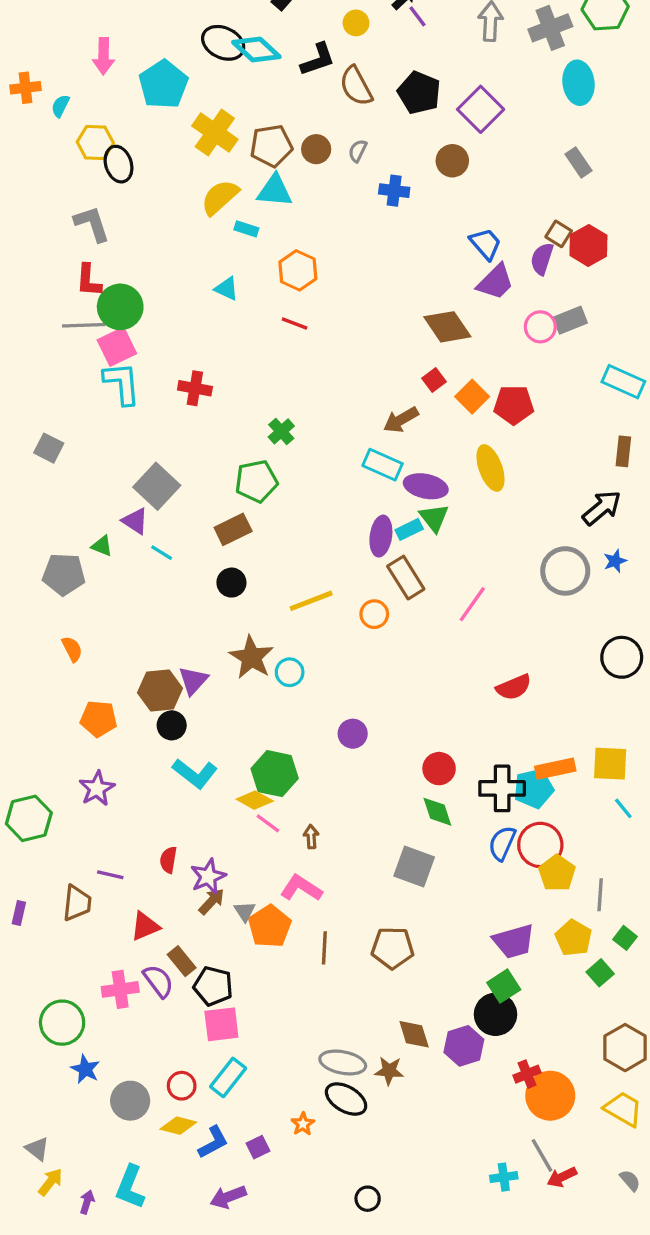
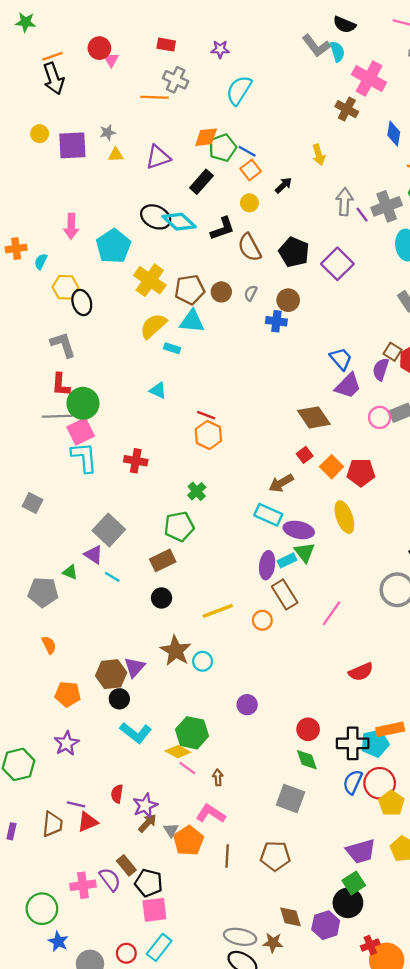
purple line: (417, 16) -> (362, 215), moved
brown circle: (452, 161) -> (288, 300), moved
orange hexagon: (298, 270) -> (208, 435), moved
red triangle: (145, 926) -> (88, 822), moved

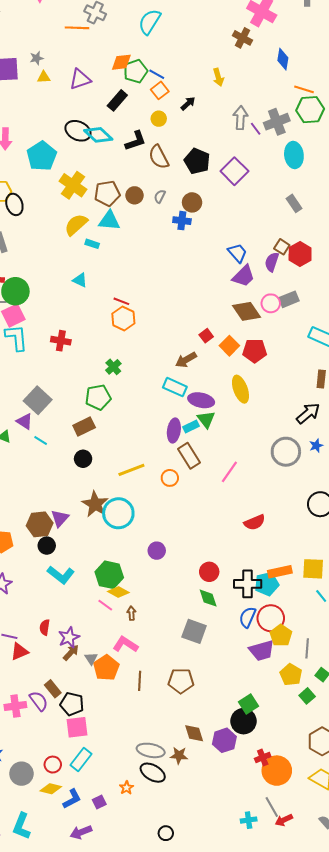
brown diamond: (314, 417) -> (247, 311), moved
cyan circle: (203, 661) -> (118, 513), size x1.8
yellow diamond: (178, 752) -> (118, 592), moved
purple trapezoid: (361, 851) -> (262, 651), moved

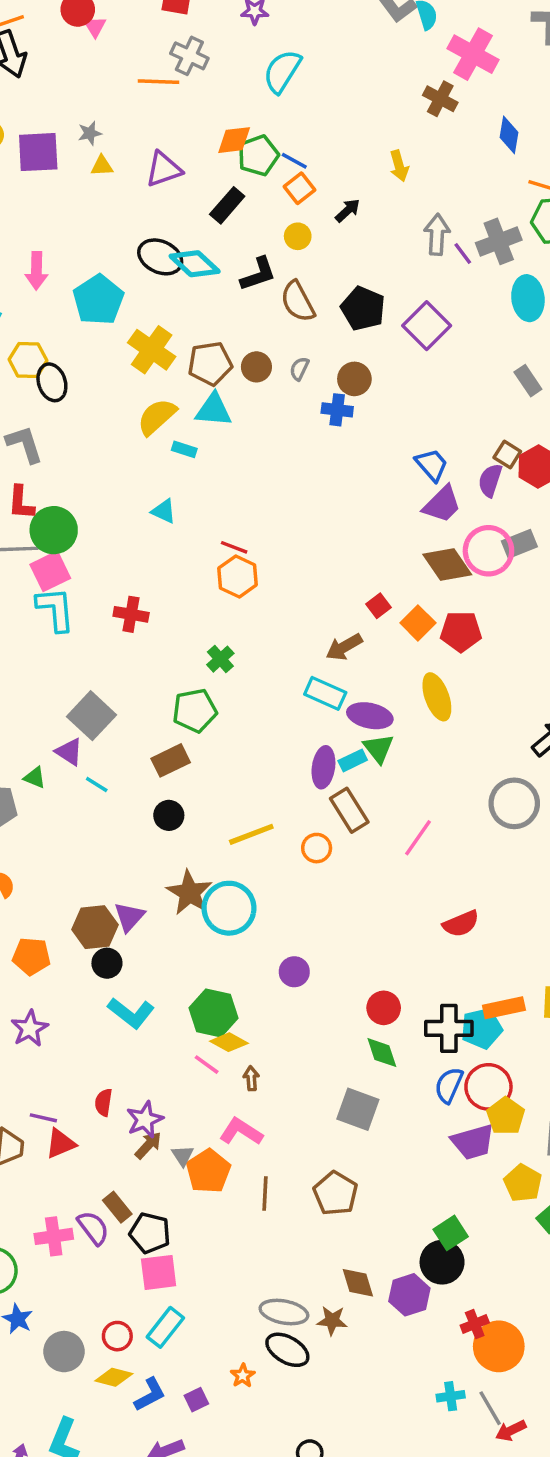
pink circle: (271, 303) -> (488, 551), size x1.5
brown pentagon: (181, 681) -> (336, 1193), turned 30
cyan cross: (249, 820) -> (451, 1396), moved

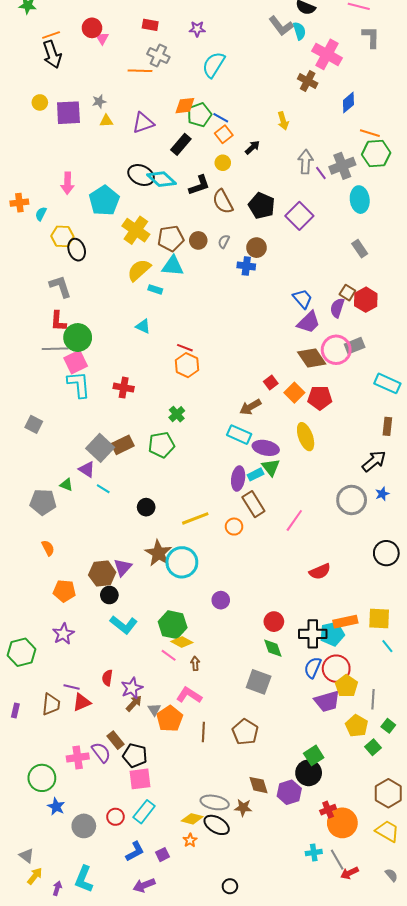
blue diamond: (509, 135) -> (348, 102), turned 40
brown rectangle: (171, 760) -> (123, 445), moved
yellow diamond: (114, 1377) -> (192, 819), moved

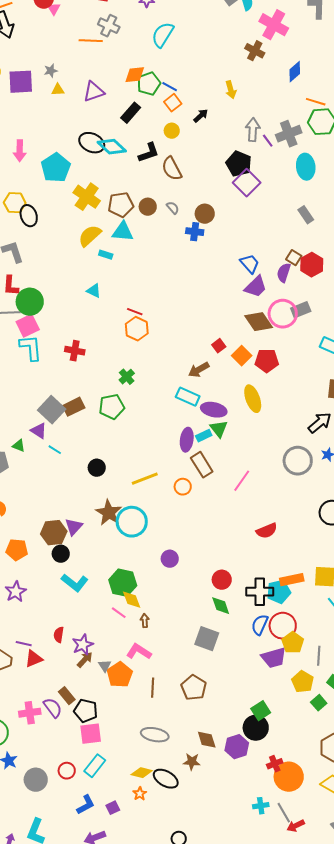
black pentagon: (262, 206) -> (239, 164), moved
gray semicircle: (224, 241) -> (173, 208), turned 112
yellow diamond: (182, 642) -> (132, 600), turned 40
gray ellipse: (215, 802) -> (155, 735), moved

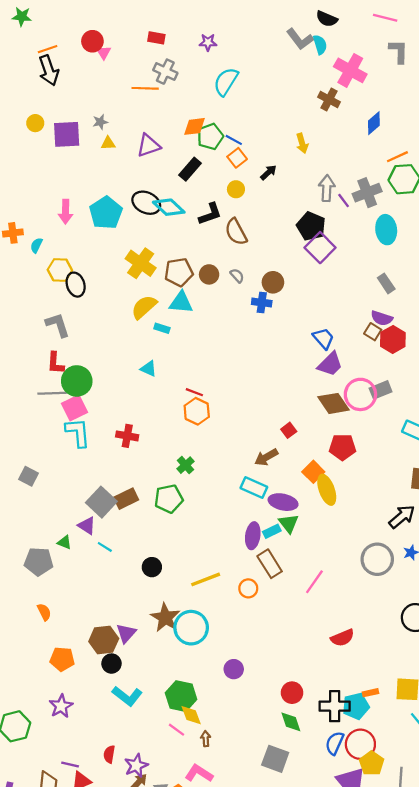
orange line: (316, 102) -> (397, 157), turned -42
cyan pentagon: (56, 168) -> (106, 213), moved
purple semicircle: (284, 273) -> (382, 318), moved, turned -90
orange square: (242, 356) -> (313, 472), moved
orange rectangle: (292, 580) -> (370, 693), size x0.6

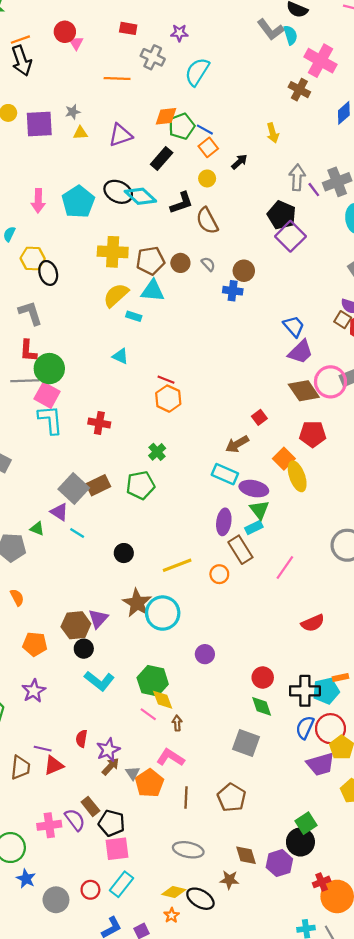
gray cross: (165, 72) -> (153, 57), moved
yellow cross: (141, 263) -> (113, 252), turned -32
pink square: (74, 408) -> (47, 395), turned -35
cyan rectangle: (272, 531) -> (254, 527), moved

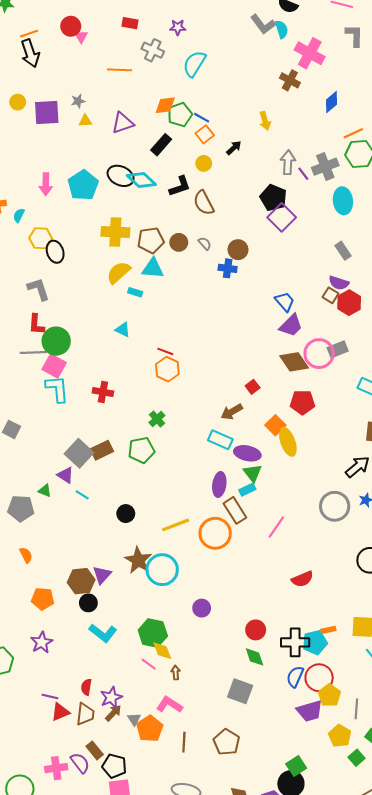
orange circle: (219, 574) -> (215, 533), size x1.8
brown trapezoid: (20, 768) -> (85, 714), moved

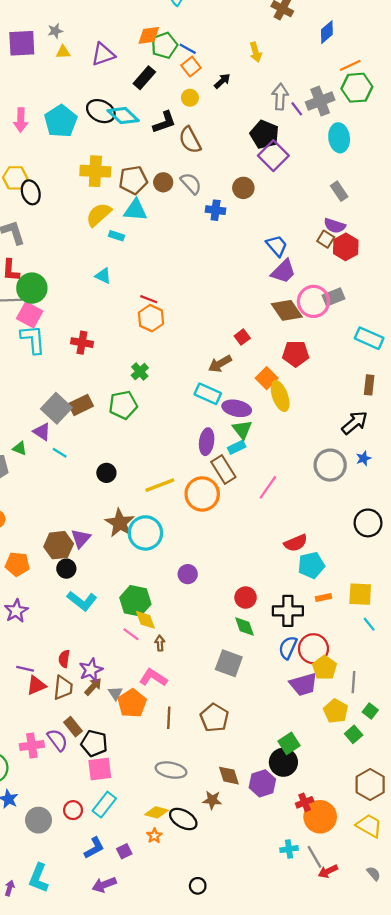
gray semicircle: (205, 243) -> (191, 183), size x1.5
brown circle: (238, 250) -> (243, 188), moved
cyan pentagon: (315, 642) -> (311, 565), moved

